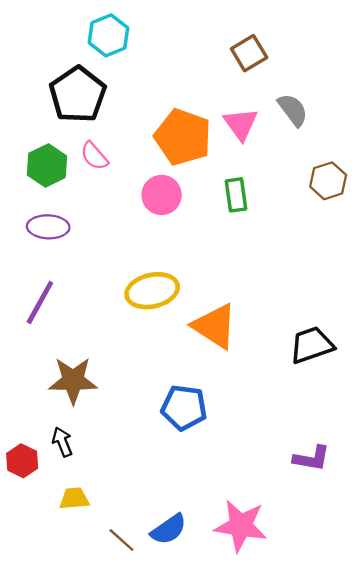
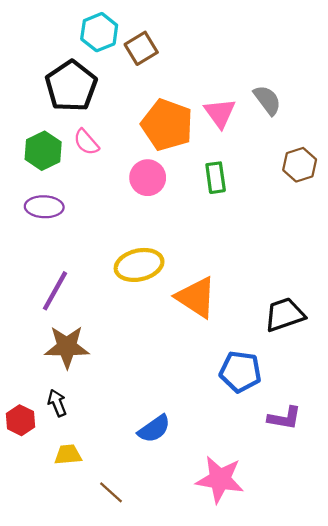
brown square: (249, 53) -> (141, 48), moved
purple line: (40, 302) -> (55, 291), moved
blue pentagon: (184, 408) -> (240, 372), moved
blue semicircle: (169, 529) -> (154, 429), moved

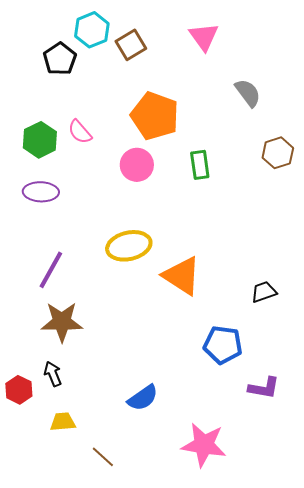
black pentagon: (71, 86) -> (60, 59), moved, size x0.7
pink triangle: (220, 113) -> (204, 37), moved
black trapezoid: (285, 315) -> (264, 292), size x0.7

